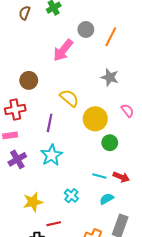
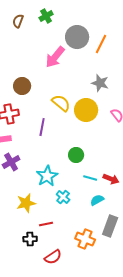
gray circle: (86, 29) -> (77, 37), size x1.5
yellow circle: (95, 119) -> (86, 110), moved
green circle: (110, 143) -> (76, 155), moved
cyan star: (52, 155) -> (47, 176), moved

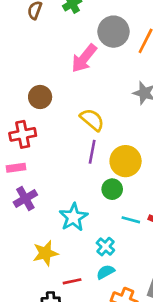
yellow circle: (86, 110) -> (126, 161), moved
purple line: (42, 127) -> (92, 152), moved
cyan cross: (63, 197) -> (105, 247), moved
cyan semicircle: (97, 200) -> (105, 272), moved

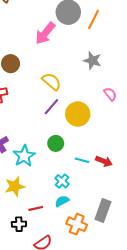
purple line: (92, 152) -> (51, 107), turned 30
green circle: (112, 189) -> (56, 143), moved
cyan star: (73, 217) -> (24, 156), moved

